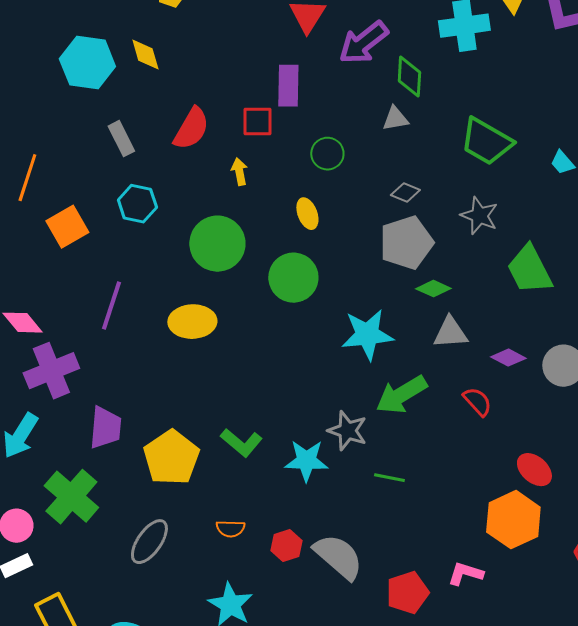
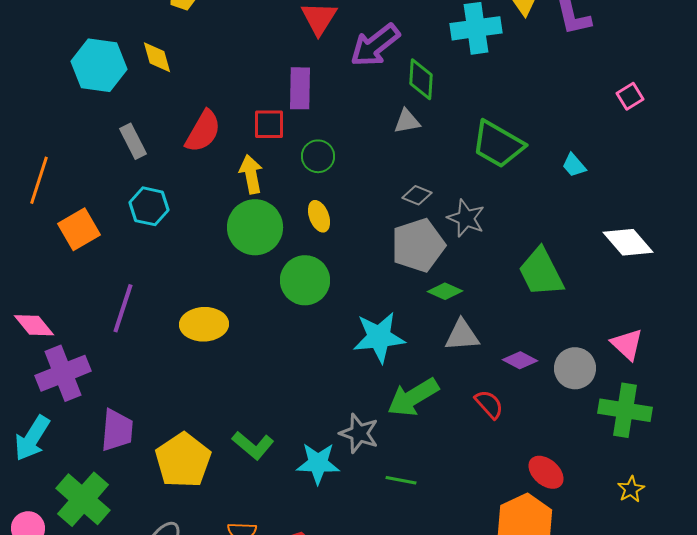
green circle: (327, 154) -> (318, 156), moved
yellow arrow: (239, 172) -> (251, 174), size x1.4
gray star: (479, 216) -> (466, 218), moved
green circle: (217, 244) -> (255, 227), moved

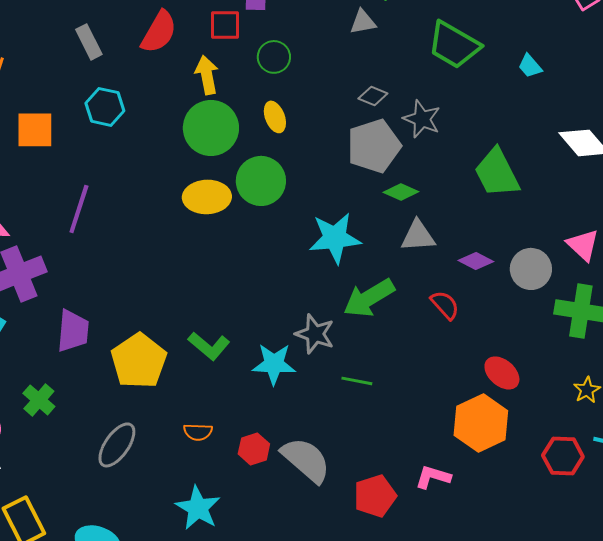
orange square: (79, 229) -> (35, 130), turned 30
yellow ellipse: (204, 324) -> (207, 197), moved
green cross: (83, 499) -> (39, 400), size x0.6

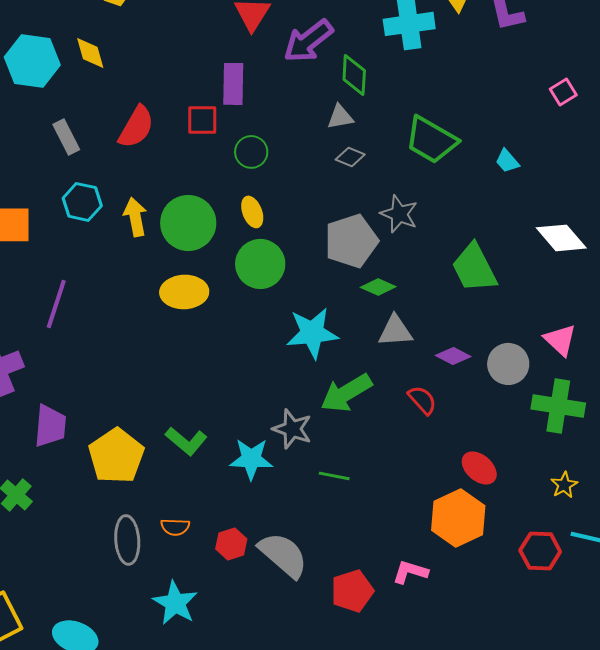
yellow arrow: (207, 75) -> (135, 217), moved
gray diamond: (373, 96) -> (350, 157), moved
green circle: (261, 181) -> (260, 264), moved
gray ellipse: (117, 445) -> (127, 540), moved, turned -39

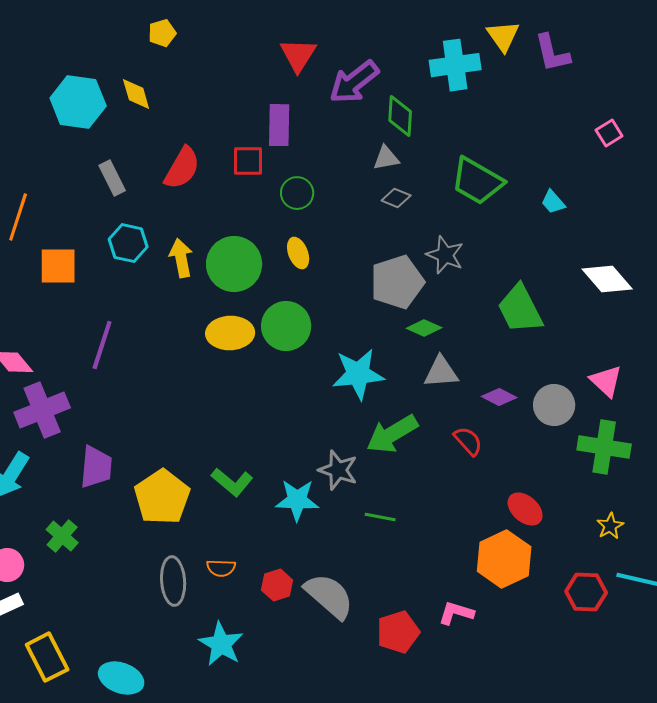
green circle: (260, 264) -> (286, 326), moved

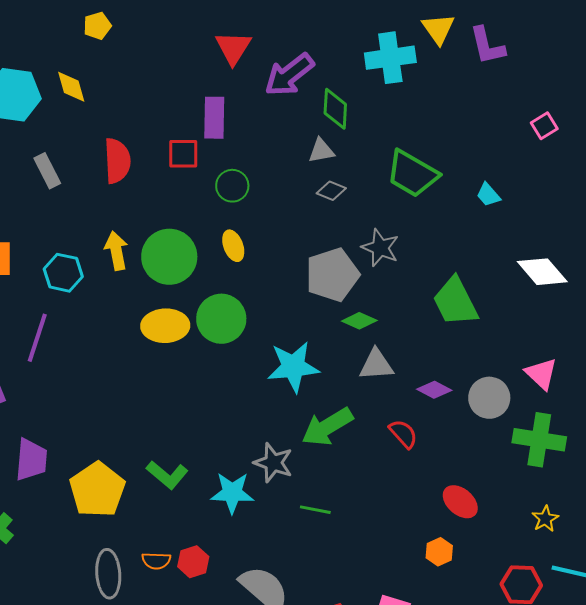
red semicircle: (182, 168) -> (117, 161), turned -33
cyan hexagon: (128, 243) -> (63, 273), moved
orange hexagon: (504, 559) -> (439, 552), size x0.5
red hexagon: (277, 585) -> (193, 562), moved

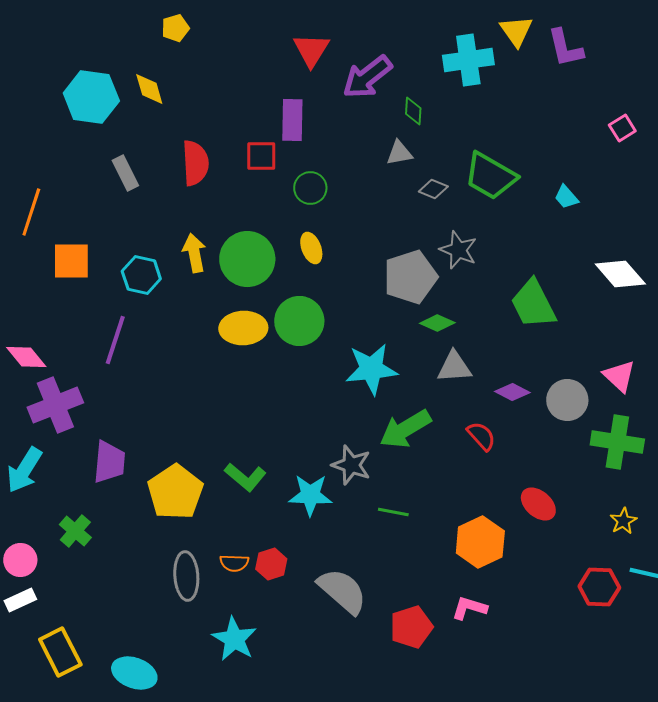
green diamond: (335, 109) -> (413, 111), size x0.7
gray diamond: (331, 191) -> (433, 189), moved
orange hexagon: (439, 552) -> (480, 542), moved, size x1.8

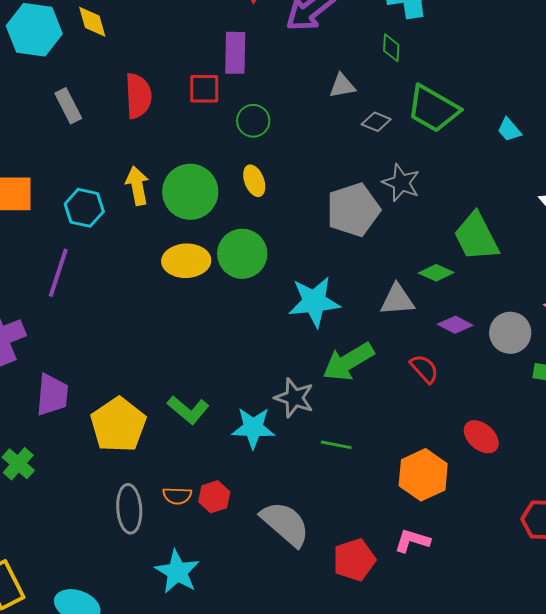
green diamond: (413, 111) -> (391, 48), moved
green diamond: (437, 323) -> (436, 273), moved

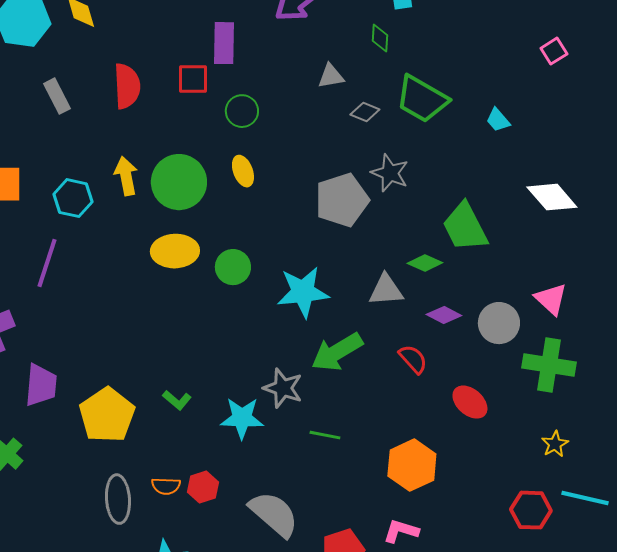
green circle: (242, 254) -> (233, 267), moved, size x0.7
green L-shape: (188, 410) -> (177, 400), size x0.7
red ellipse: (481, 437) -> (470, 402), moved

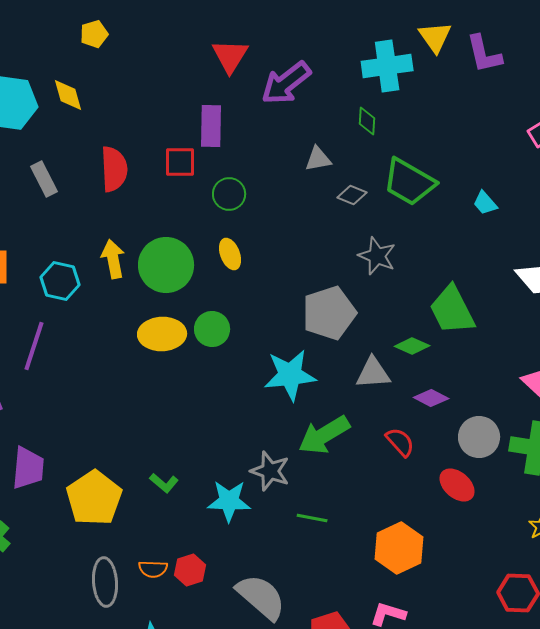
gray pentagon: (342, 200) -> (329, 313), moved
green circle: (233, 267) -> (212, 329), moved
gray circle: (499, 323) -> (479, 437), moved

